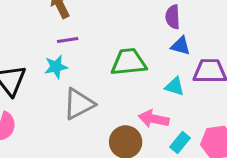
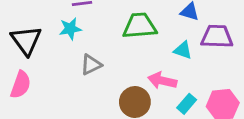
gray triangle: (79, 104) -> (91, 65), size x0.7

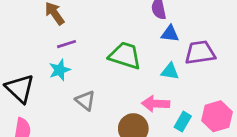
green trapezoid: (140, 26) -> (125, 56), turned 32
gray triangle: (91, 65) -> (85, 101), turned -45

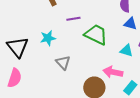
purple line: (66, 44) -> (73, 19), moved

